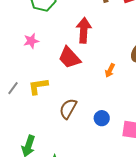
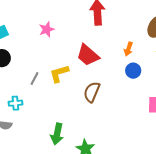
red trapezoid: (69, 58) -> (88, 55), moved
blue circle: (102, 118) -> (133, 71), moved

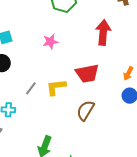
red trapezoid: (88, 55) -> (87, 73), turned -60

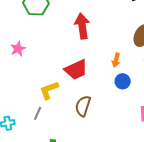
pink star: (50, 42) -> (18, 49), moved
gray line: (31, 88) -> (38, 113), moved

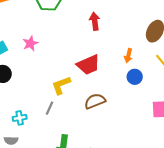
red arrow: (82, 26) -> (95, 21), size x0.7
brown semicircle: (83, 106) -> (95, 101), turned 50

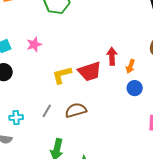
red arrow: (95, 21) -> (112, 56), moved
yellow L-shape: (61, 85) -> (62, 75), moved
brown semicircle: (95, 101) -> (76, 110), moved

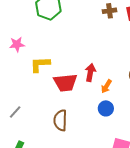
yellow L-shape: (62, 75) -> (40, 64), moved
brown semicircle: (76, 110) -> (60, 120), moved, turned -85

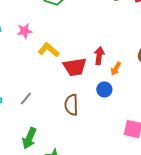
yellow L-shape: (40, 64) -> (49, 50), turned 45
blue circle: (106, 108) -> (104, 89), moved

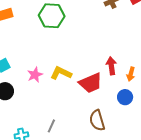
pink star: (25, 31) -> (35, 75), moved

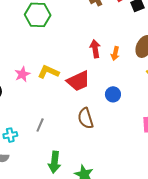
red arrow: (111, 66) -> (95, 49), moved
orange arrow: (131, 74) -> (115, 53), moved

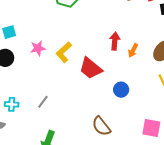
yellow L-shape: (48, 72) -> (64, 52), turned -80
red trapezoid: (78, 81) -> (91, 68), turned 50
brown semicircle: (86, 118) -> (101, 126), moved, turned -35

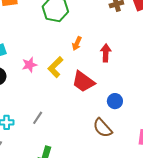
orange arrow: (133, 50) -> (77, 43), moved
brown semicircle: (101, 126) -> (103, 128), moved

